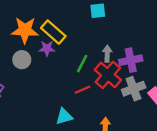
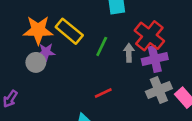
purple star: (47, 48) -> (46, 52), moved
green line: (82, 64) -> (102, 46), moved
red cross: (108, 75) -> (149, 36), moved

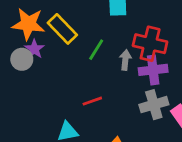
red cross: (149, 36) -> (150, 44), turned -32
purple star: (46, 52) -> (34, 49), turned 30

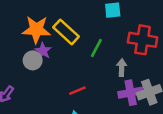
gray arrow: (125, 60) -> (122, 68), moved
purple cross: (153, 70) -> (131, 93), moved
red line: (92, 101) -> (77, 91), moved

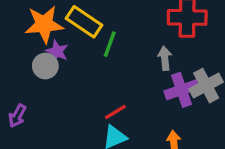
green line: (96, 48) -> (110, 44), moved
red line: (77, 91) -> (115, 112), moved

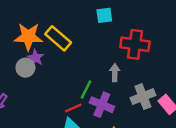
green line: (110, 44) -> (86, 90), moved
purple cross: (182, 90) -> (102, 105), moved, turned 35

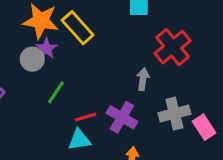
red cross: (135, 44) -> (173, 47), turned 36
green line: (86, 90) -> (56, 92), moved

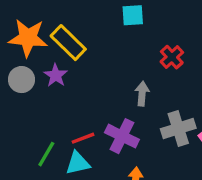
red cross: (173, 47) -> (172, 57), size x0.6
purple star: (46, 48) -> (56, 75), moved
green line: (56, 92) -> (46, 154), moved

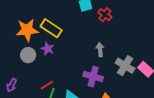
red cross: (172, 57) -> (105, 15), moved
gray cross: (178, 128) -> (125, 66), turned -30
red line: (83, 138) -> (47, 85), moved

